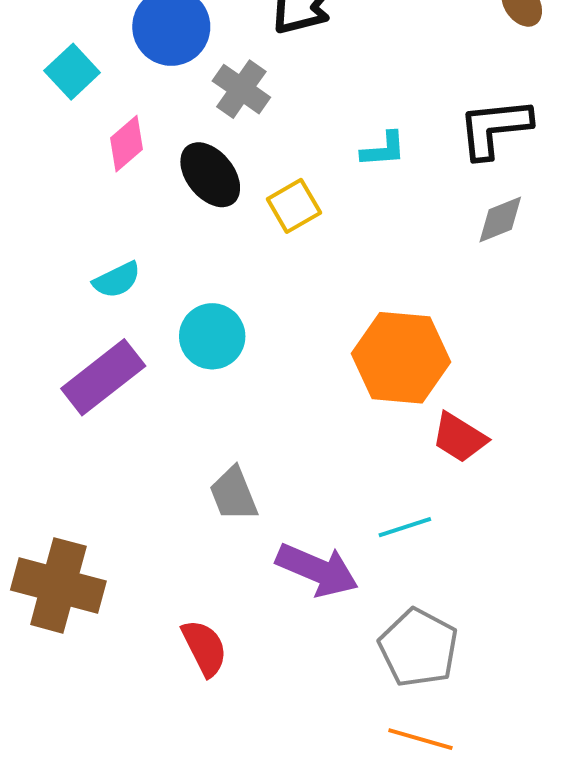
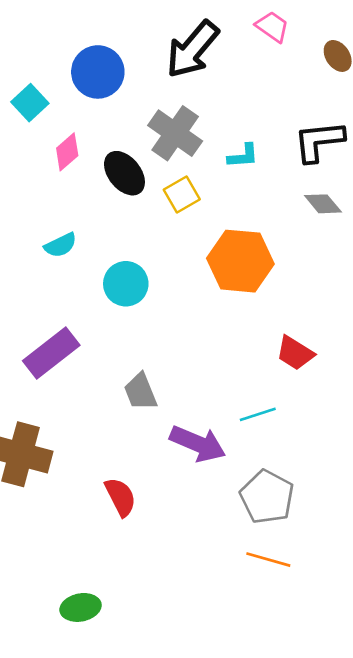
gray cross: (241, 89) -> (175, 133), moved, size x1.4
gray diamond: (500, 220) -> (323, 204), turned 72
orange hexagon: (401, 358) -> (240, 261), moved
purple rectangle: (103, 377) -> (51, 353), moved

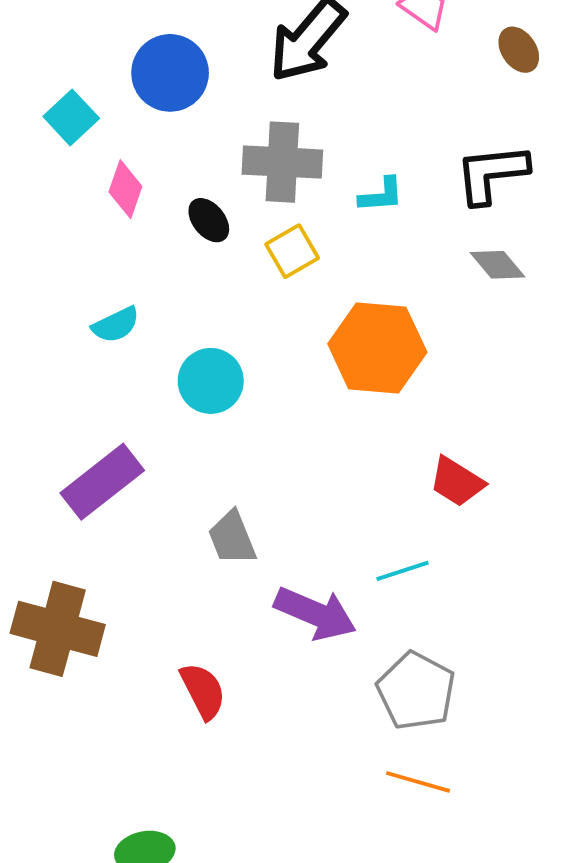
gray cross: (175, 133) -> (282, 162), turned -32
pink diamond: (67, 152) -> (125, 189), turned -30
black ellipse: (124, 173) -> (209, 220), size x0.7

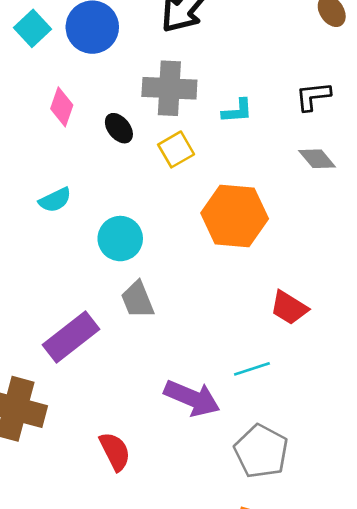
cyan square: (71, 117) -> (32, 28), moved
black L-shape: (492, 174) -> (313, 96), size x0.7
purple rectangle: (102, 482) -> (71, 337), moved
gray trapezoid: (232, 538) -> (138, 300), moved

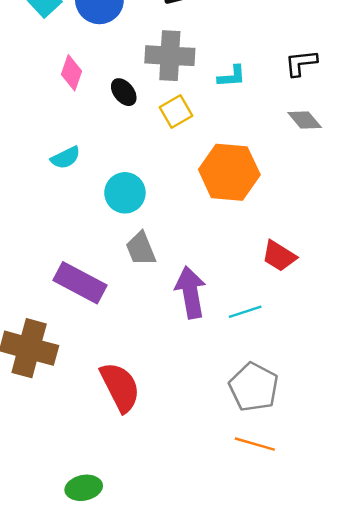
purple rectangle: (71, 337) -> (80, 283), turned 66
purple arrow: (192, 398) -> (190, 292), moved, turned -123
red semicircle: (115, 451) -> (120, 387), size x1.4

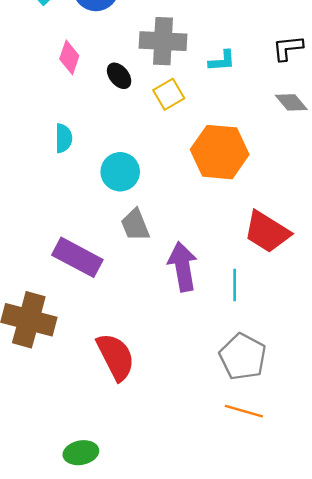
cyan semicircle: (65, 158) -> (64, 138), turned -64
red trapezoid: (279, 256) -> (267, 232), size x1.4
cyan line: (245, 312) -> (235, 285), turned -72

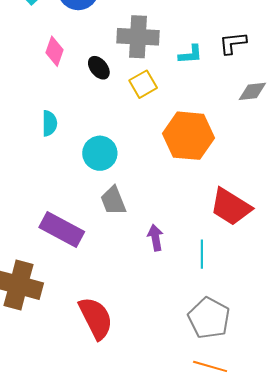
black L-shape: (288, 48) -> (233, 43), moved
gray diamond: (291, 102) -> (252, 91), turned -56
purple arrow: (183, 267) -> (155, 238), size x0.6

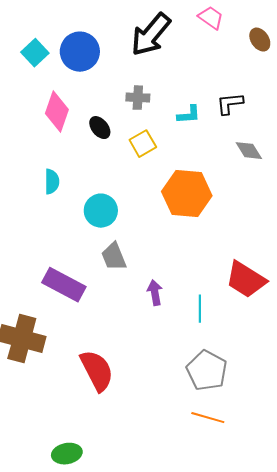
gray cross: (138, 37) -> (138, 98), size x0.6
pink diamond: (55, 51) -> (57, 112), size x1.4
gray diamond: (252, 91) -> (249, 151), turned 64
red trapezoid: (231, 207) -> (246, 280), moved

